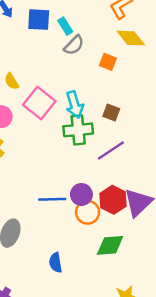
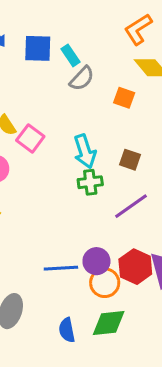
pink square: (39, 103) -> (30, 138), moved, size x0.7
green cross: (78, 130) -> (90, 182), size x0.7
green diamond: (110, 245) -> (109, 323), moved
blue semicircle: (56, 263) -> (67, 330), moved

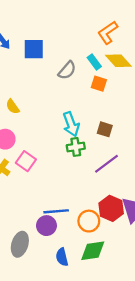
cyan rectangle: (70, 55) -> (94, 62), moved
pink square: (30, 138) -> (26, 161), moved
purple circle: (96, 261) -> (46, 226), moved

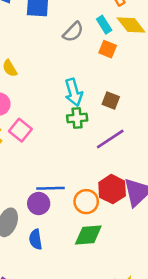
blue semicircle: (62, 257) -> (36, 239), moved

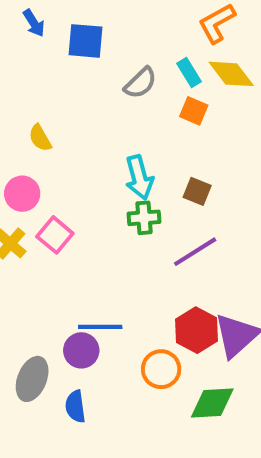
orange circle: (86, 202) -> (161, 369), moved
green diamond: (88, 235) -> (212, 403), moved

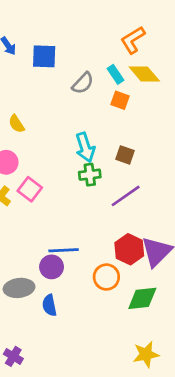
gray ellipse: (32, 379) -> (19, 288), turned 64

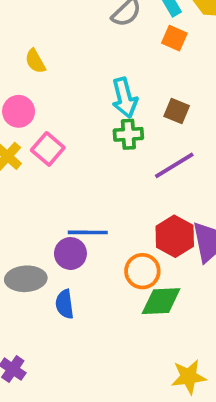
green diamond: (142, 298) -> (161, 301), moved

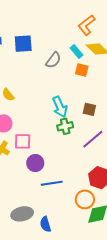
pink square: (48, 149) -> (23, 141), turned -30
purple circle: (70, 253) -> (35, 163), moved

